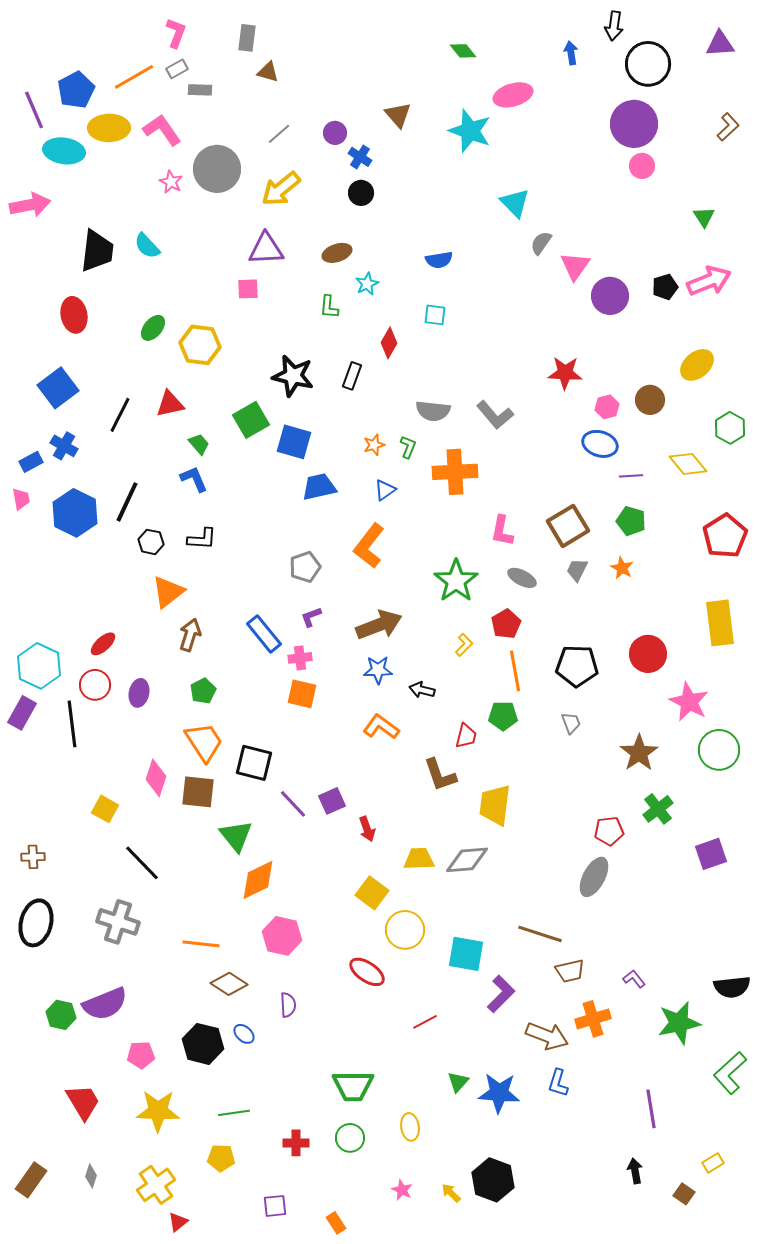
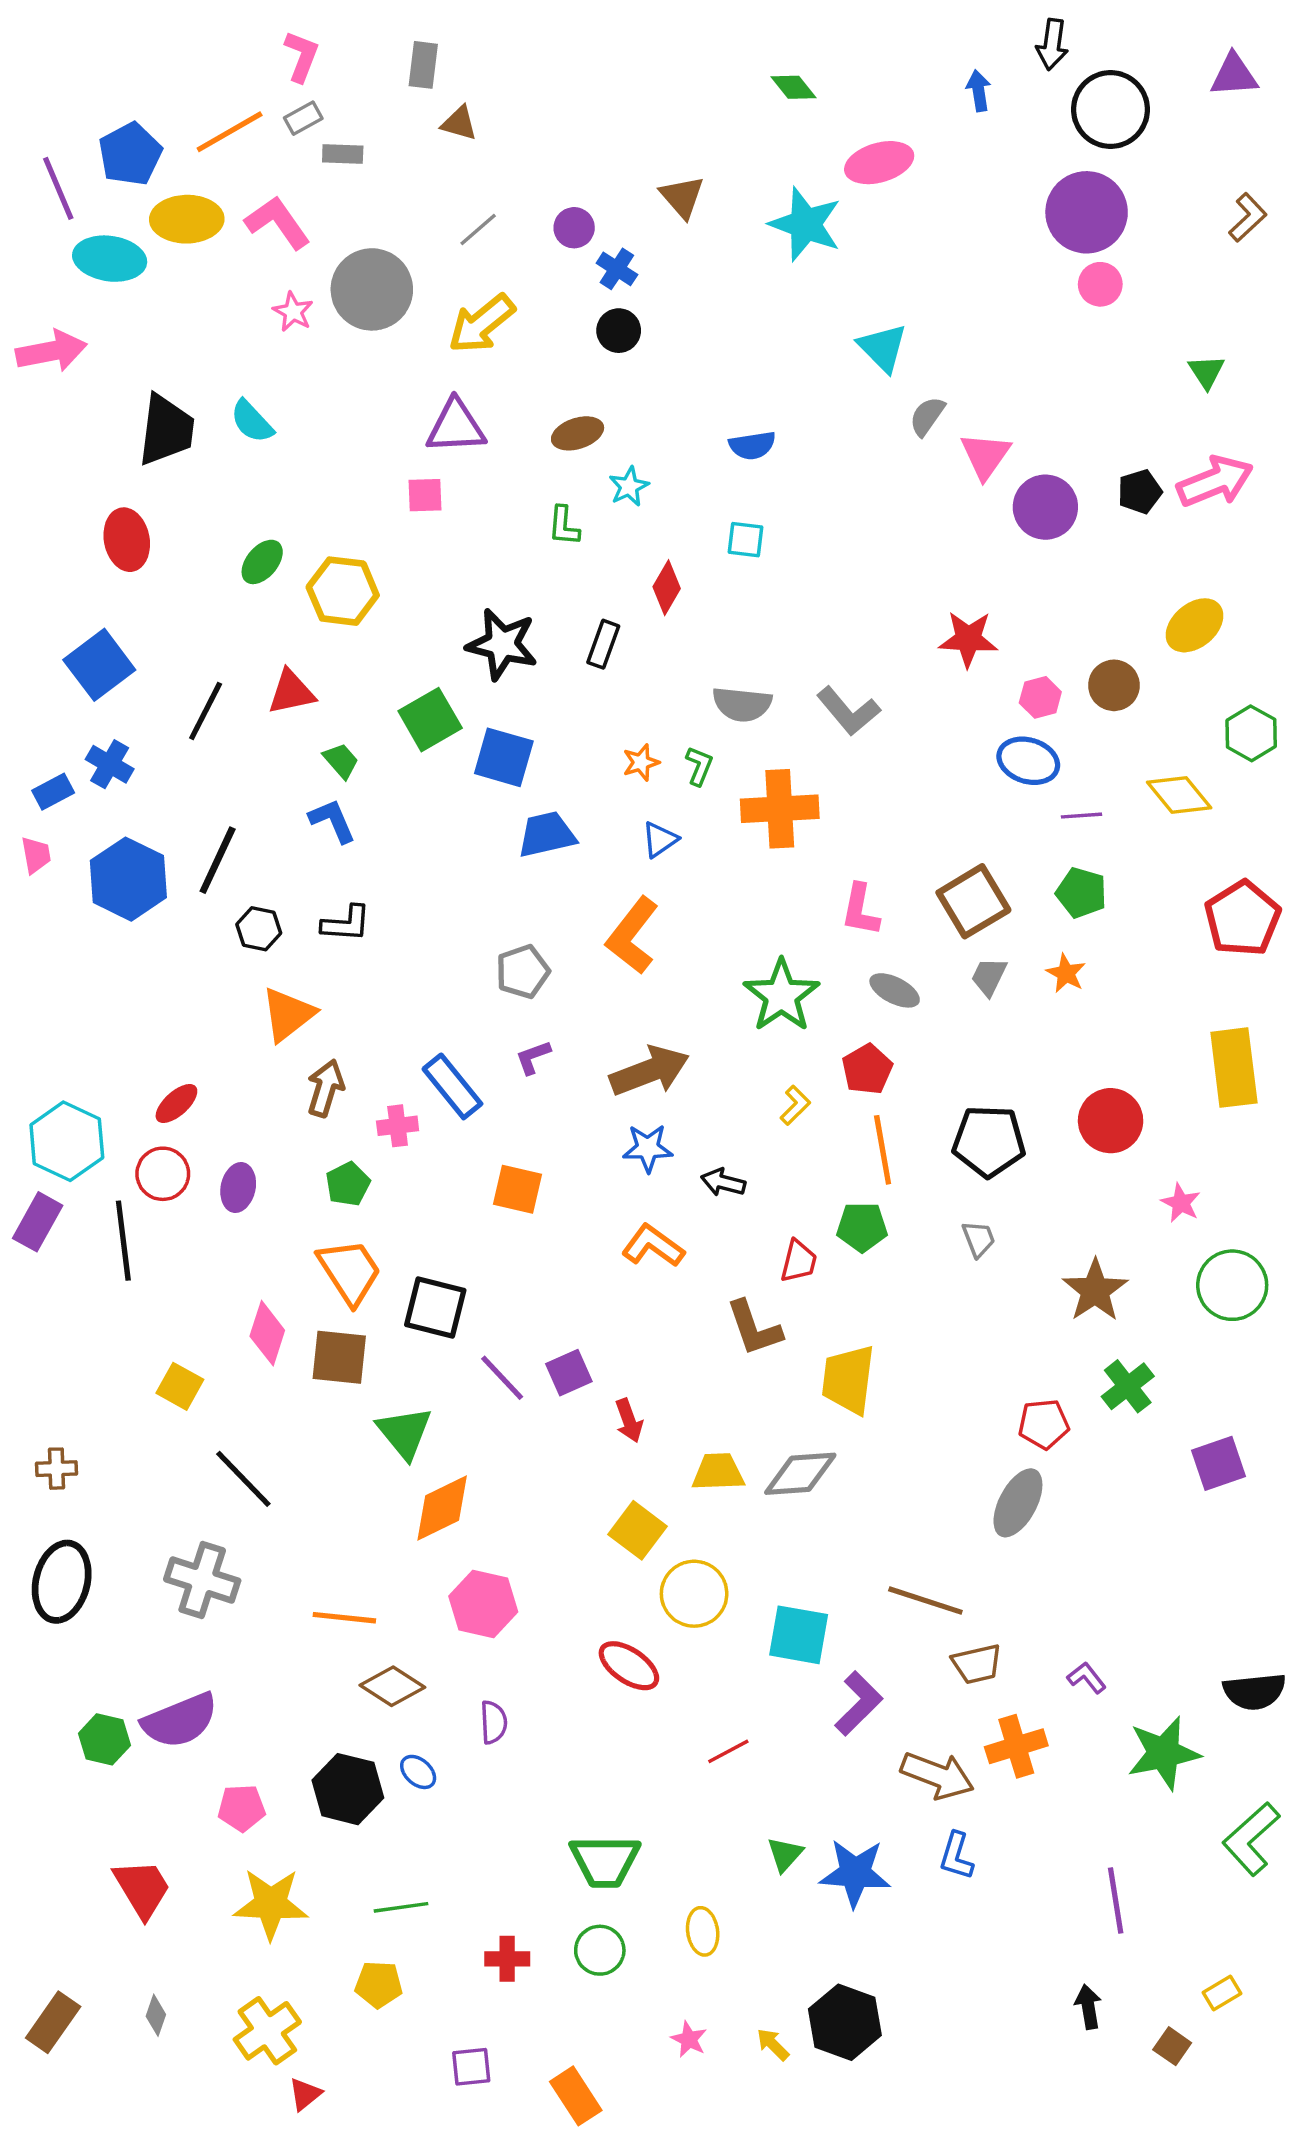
pink cross: (300, 658) -> (398, 1126), moved
pink star: (689, 702) -> (1181, 1203), size x0.6
orange rectangle: (336, 1223) -> (576, 2096), size x1.5

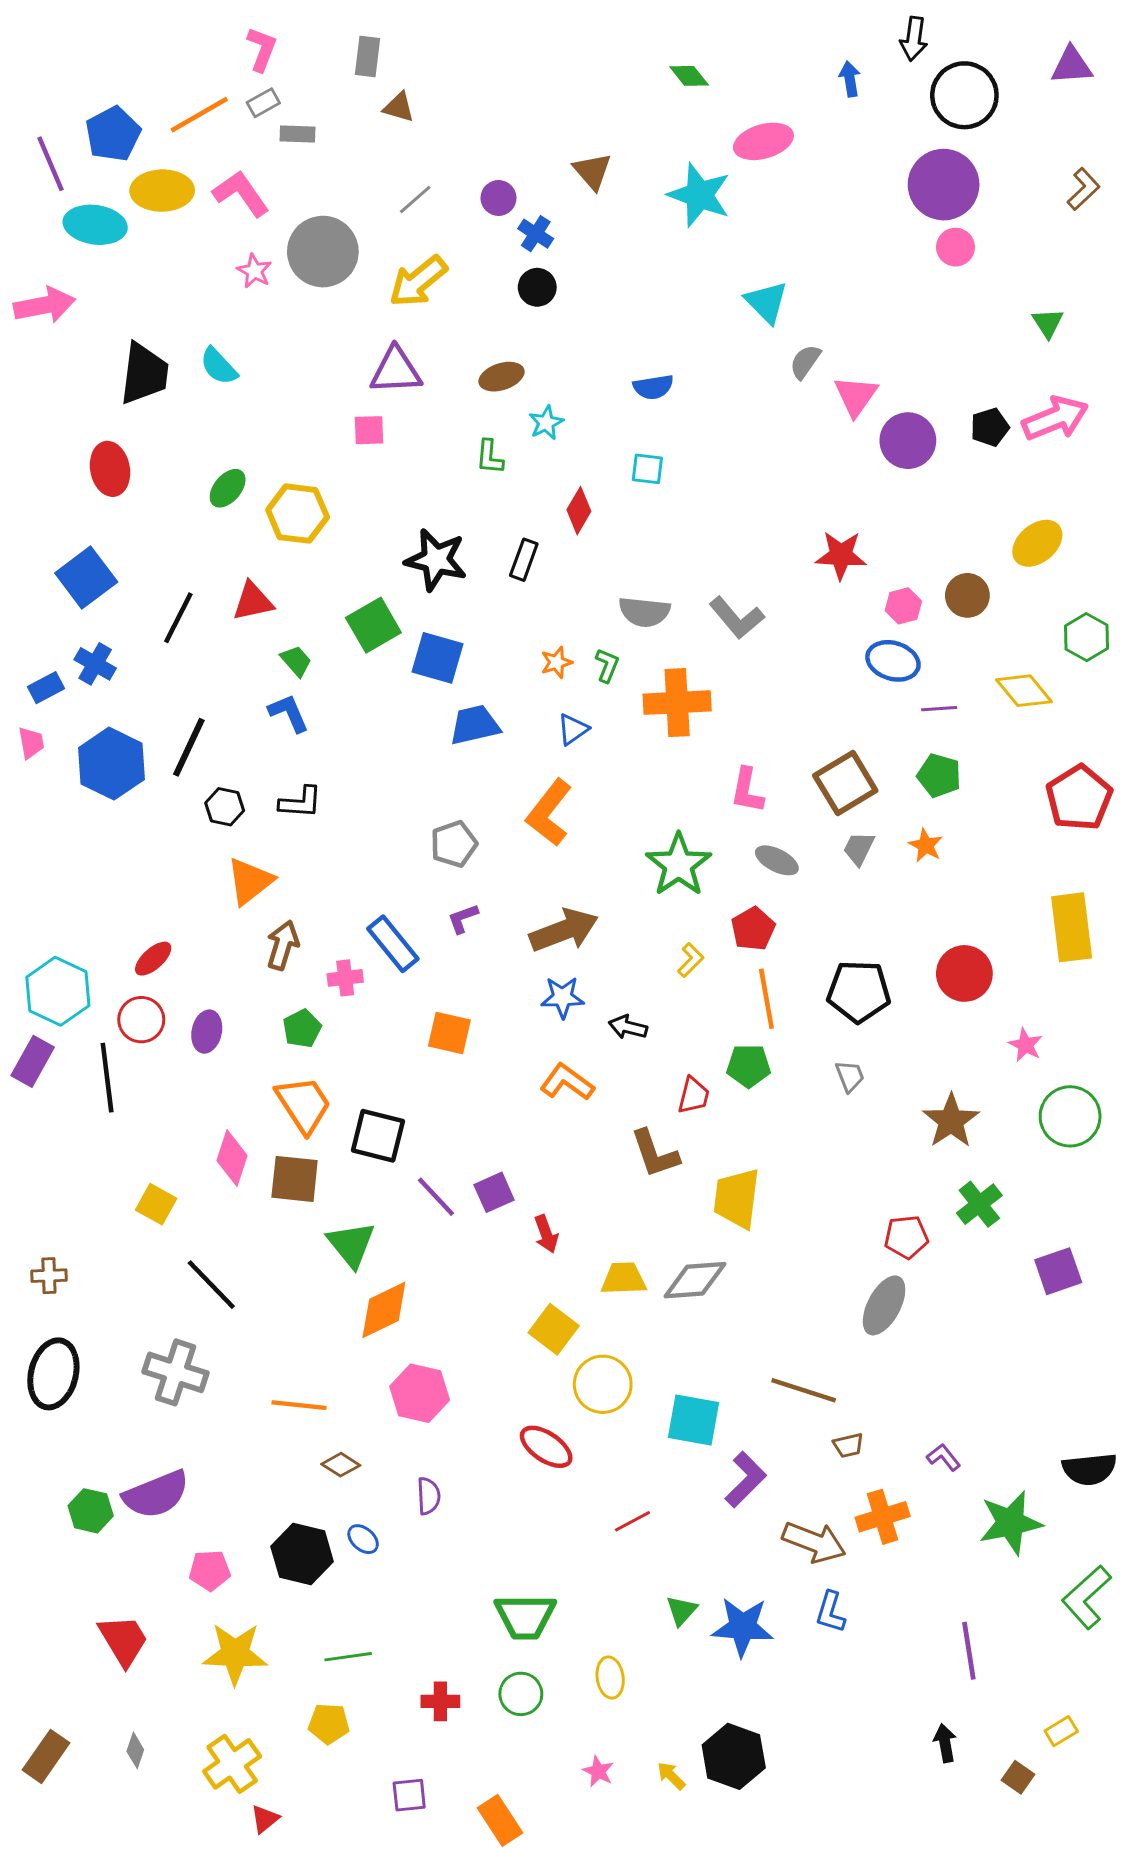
brown trapezoid: (977, 1664) -> (848, 1445), size x0.7
brown diamond: (392, 1686) -> (341, 1465), size x0.7

